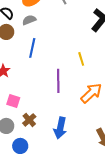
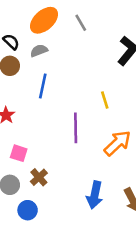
blue arrow: (60, 128) -> (95, 195), moved

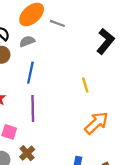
gray line: (81, 23) -> (57, 23), moved, turned -40
purple line: (76, 128) -> (33, 108), moved

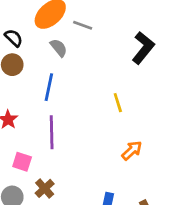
gray semicircle: (27, 41) -> (59, 48), moved, turned 72
orange arrow: (96, 123) -> (132, 150), size x0.7

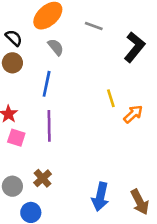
gray line: (83, 25) -> (94, 26), moved
orange arrow: (132, 150) -> (133, 114), moved
pink square: (22, 162) -> (16, 138), moved

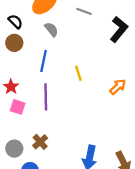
yellow line: (111, 98) -> (78, 73), moved

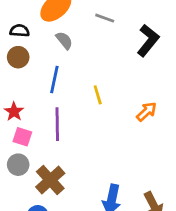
black semicircle: (15, 22) -> (20, 31), turned -40
brown cross: (40, 142) -> (50, 180), size x1.5
gray circle: (14, 149) -> (18, 165), moved

